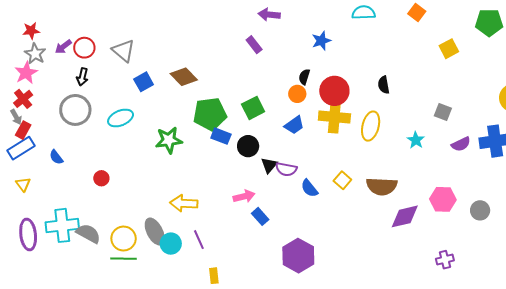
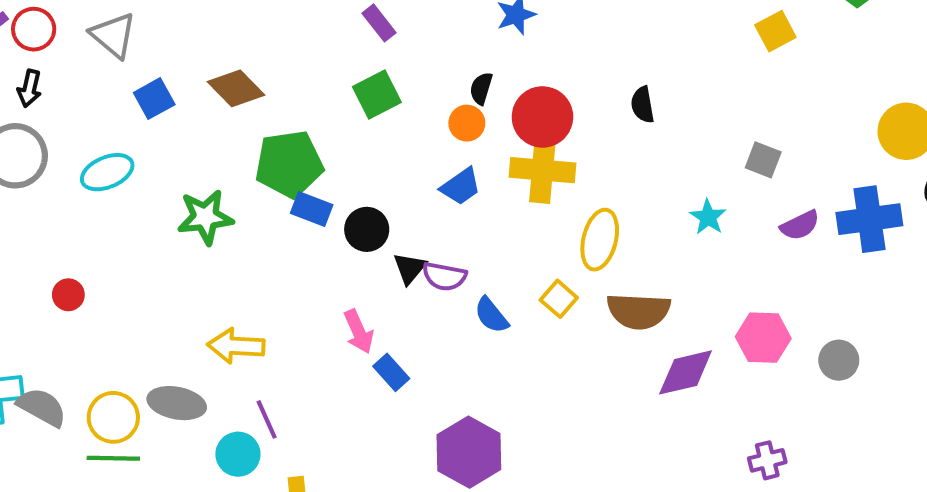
green square: (253, 108) -> (377, 94), moved
yellow ellipse: (371, 126) -> (600, 240), moved
pink arrow: (244, 196) -> (359, 332), turned 80
gray ellipse: (155, 231) -> (177, 403), turned -52
cyan circle: (171, 244) -> (238, 454), moved

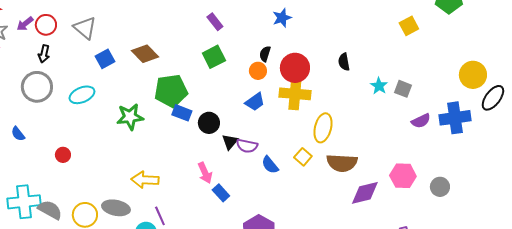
cyan star: (708, 217) -> (379, 86), moved

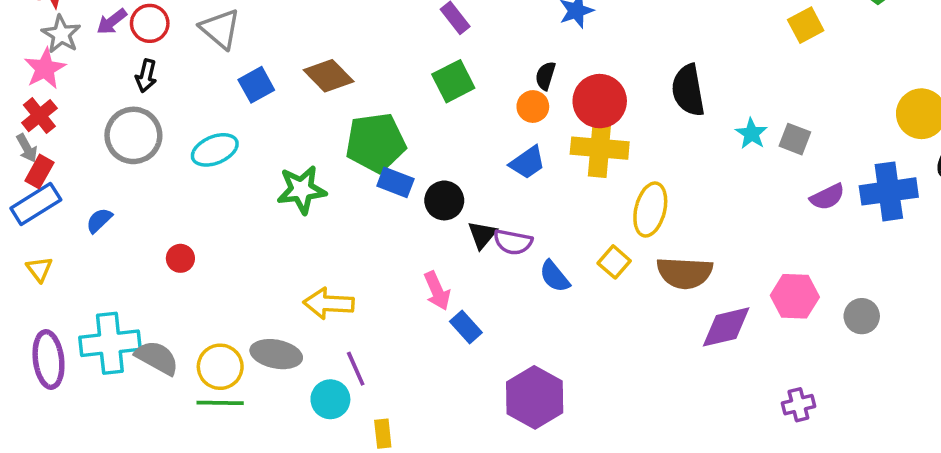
black semicircle: (344, 62) -> (688, 90), size x1.6
blue semicircle: (18, 134) -> (99, 220), turned 84

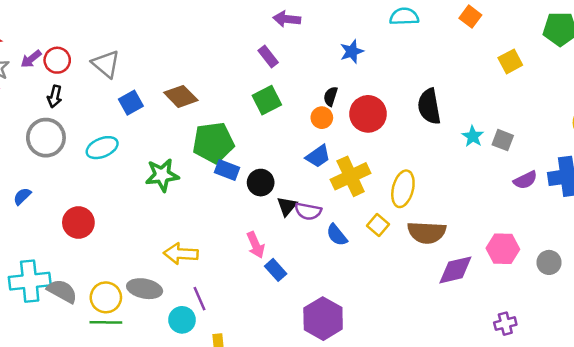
yellow cross: (600, 148) -> (351, 176), moved, turned -30
red circle: (180, 258) -> (78, 222), size x1.6

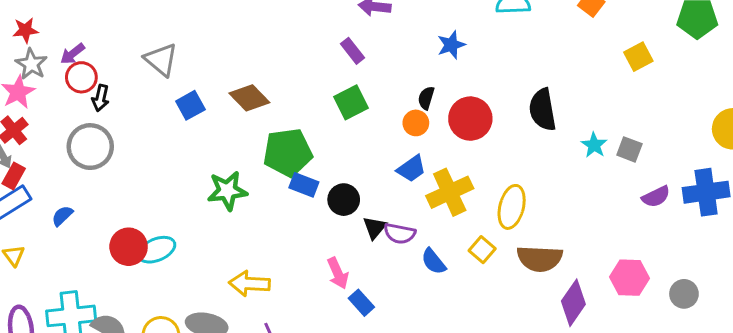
red circle: (57, 60) -> (81, 77), moved
cyan ellipse: (102, 148) -> (157, 250), moved
purple diamond: (455, 270) -> (573, 303), turned -42

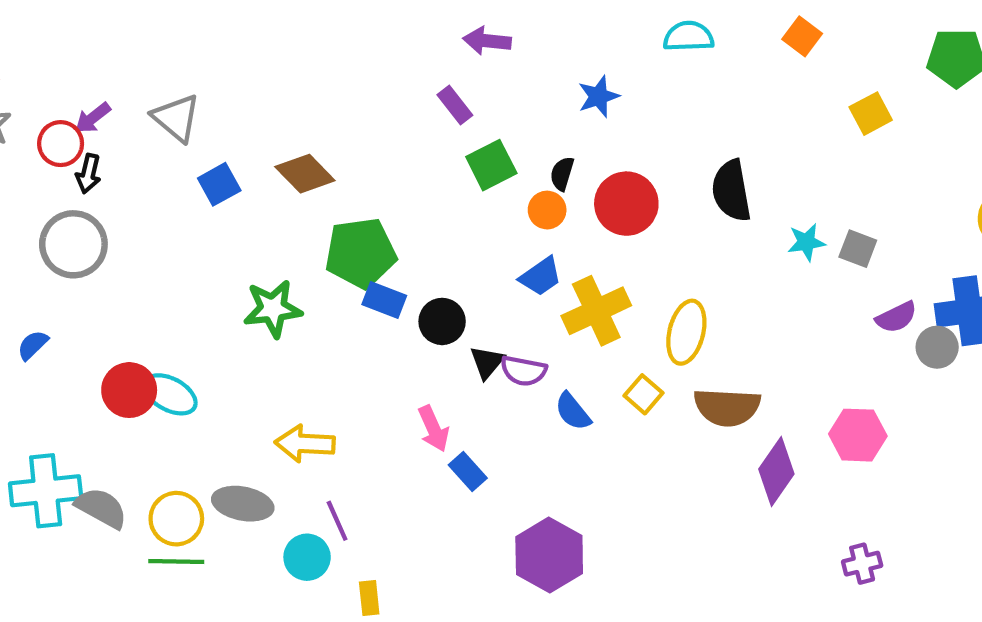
purple arrow: (73, 54) -> (93, 118), moved
green square: (351, 102) -> (491, 165), moved
cyan star: (594, 145) -> (806, 242), turned 30
cyan ellipse: (157, 250) -> (170, 394), turned 51
gray circle: (684, 294) -> (937, 347), moved

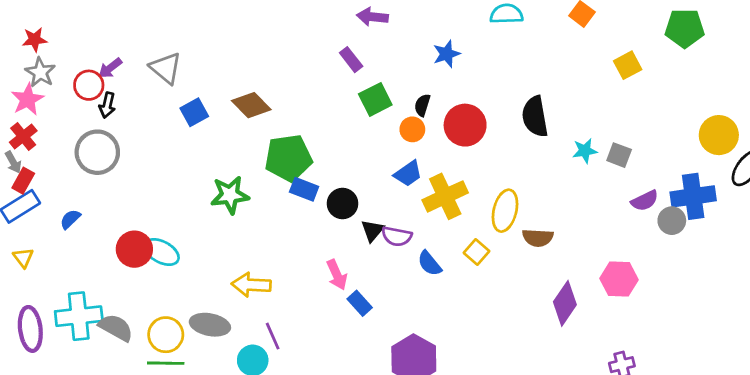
brown semicircle: (727, 407) -> (538, 238), moved, size x0.7

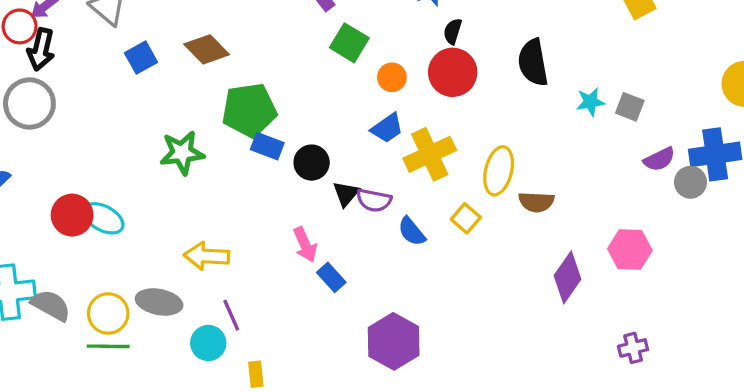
green square: (375, 99) -> (349, 43), turned -32
black arrow: (107, 105) -> (41, 49), size x1.4
black semicircle: (422, 105) -> (453, 31), moved

